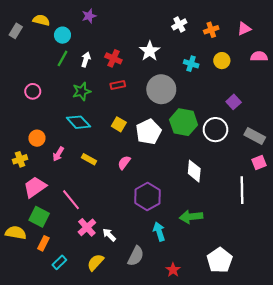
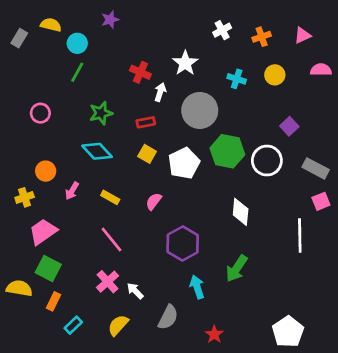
white arrow: (86, 59) -> (160, 92), moved
red rectangle: (118, 85) -> (146, 122), moved
pink line: (71, 200) -> (111, 240), moved
green arrow: (191, 217) -> (237, 269), turned -50
white pentagon: (220, 260) -> (288, 332), moved

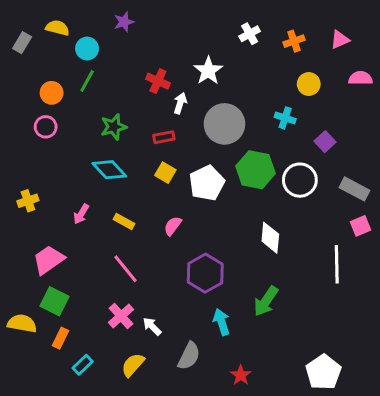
cyan cross: (237, 79) -> (285, 118), moved
orange circle: (46, 171) -> (52, 93), moved
yellow cross: (25, 197) -> (28, 201), moved

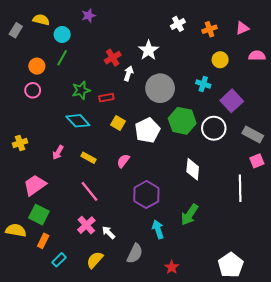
red cross: (158, 81) -> (113, 58), turned 35
red rectangle: (164, 137) -> (106, 98), moved
purple square: (325, 142) -> (232, 101), size x1.5

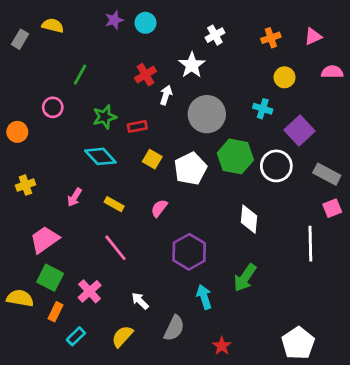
white cross: (178, 24) -> (215, 35), moved
cyan circle: (62, 34) -> (145, 23), moved
orange circle: (37, 66) -> (17, 132), moved
pink circle: (33, 90) -> (53, 107), moved
pink cross: (86, 225) -> (90, 291), moved

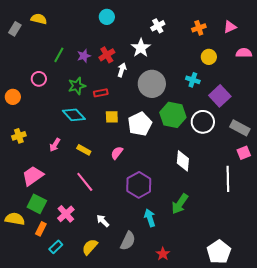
purple star: (114, 20) -> (84, 56), moved
yellow square: (152, 159) -> (112, 117), turned -32

